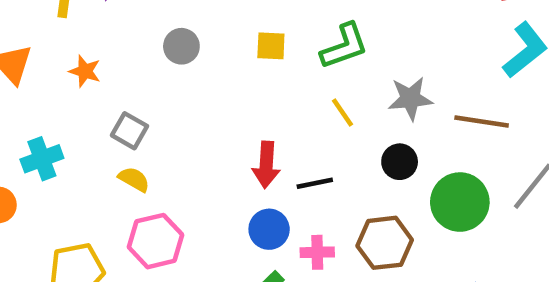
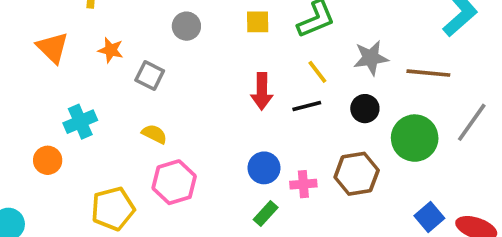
gray square: (130, 131) -> (150, 75), moved
red arrow: (266, 165) -> (262, 91), moved
black line: (315, 183) -> (307, 106), moved

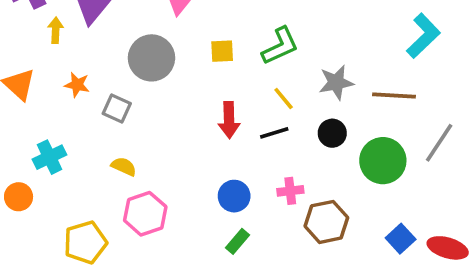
gray circle: (186, 26) -> (151, 58), size x1.6
brown hexagon: (357, 174) -> (326, 222), moved
pink cross: (303, 184) -> (290, 191), moved

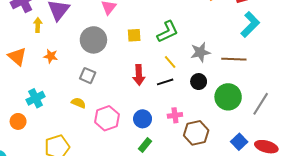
gray square: (117, 108) -> (88, 76), moved
gray line: (439, 143) -> (261, 104), moved
pink hexagon: (145, 214) -> (107, 118), moved

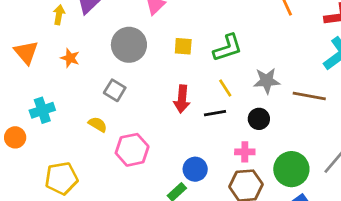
green circle: (228, 97) -> (291, 169), moved
pink cross: (175, 115) -> (245, 152), moved
blue circle: (143, 119) -> (195, 169), moved

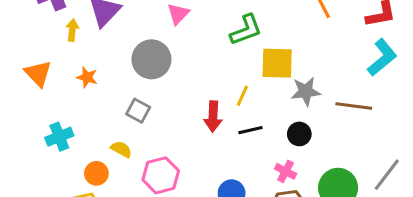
yellow square: (183, 46) -> (277, 63), moved, size x1.6
green L-shape: (228, 48) -> (246, 30), moved
yellow line: (225, 88) -> (242, 96), moved, turned 60
orange circle: (15, 137) -> (96, 173), moved
pink cross: (245, 152) -> (286, 171), turned 30

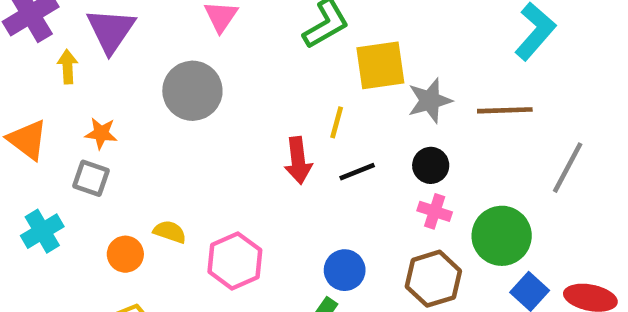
gray square: (138, 111) -> (91, 178), moved
cyan cross: (59, 137) -> (42, 231), moved
pink cross: (286, 171) -> (435, 211), moved
orange circle: (96, 173) -> (125, 254), moved
gray line: (387, 175) -> (568, 168), moved

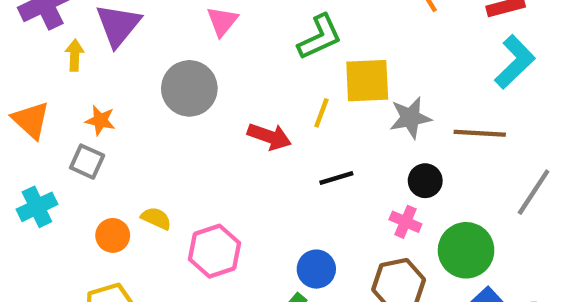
yellow line: (337, 122) -> (321, 113), moved
red arrow: (298, 161) -> (269, 137), moved, turned -69
black circle: (431, 165) -> (425, 181), moved

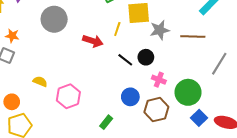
black line: (336, 178) -> (125, 60), turned 56
black circle: (425, 181) -> (146, 57), moved
orange circle: (113, 235) -> (12, 102), moved
blue circle: (316, 269) -> (130, 97), moved

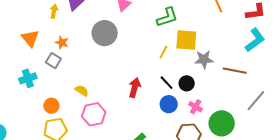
red arrow: (93, 41) -> (135, 88), moved, turned -102
pink hexagon: (68, 96) -> (94, 114), moved
blue circle: (130, 97) -> (169, 104), moved

